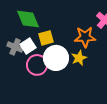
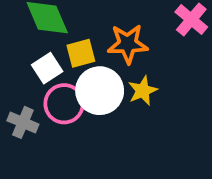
orange star: (85, 37) -> (128, 44), moved
gray cross: (15, 47) -> (23, 122), moved

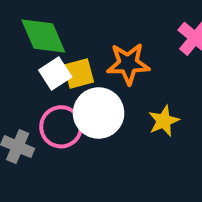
white square: (47, 68) -> (55, 74), moved
yellow star: (143, 91) -> (164, 121), moved

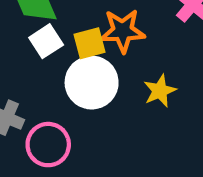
yellow square: (79, 74) -> (90, 43), moved
pink circle: (61, 127) -> (48, 145), moved

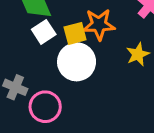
yellow star: (160, 91) -> (138, 54), moved

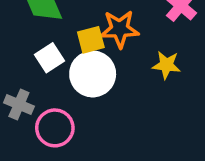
white square: (44, 32) -> (49, 58), moved
yellow star: (138, 54) -> (166, 65), turned 30

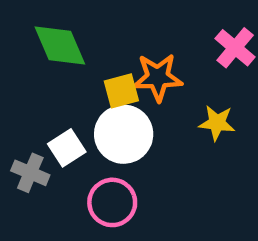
white square: (49, 58) -> (67, 148), moved
pink circle: (55, 128) -> (112, 202), moved

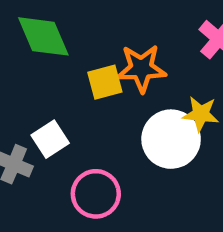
white circle: (124, 134) -> (171, 139), moved

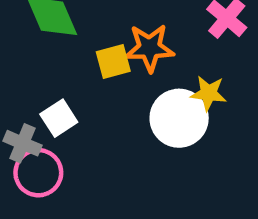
pink circle: (96, 194) -> (38, 173), moved

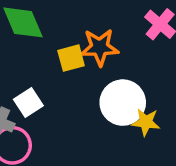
yellow star: (209, 93) -> (146, 122), moved

